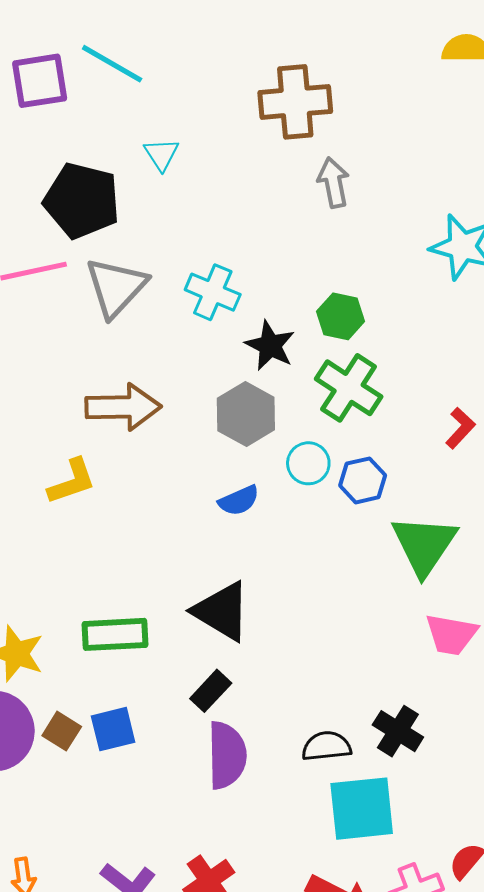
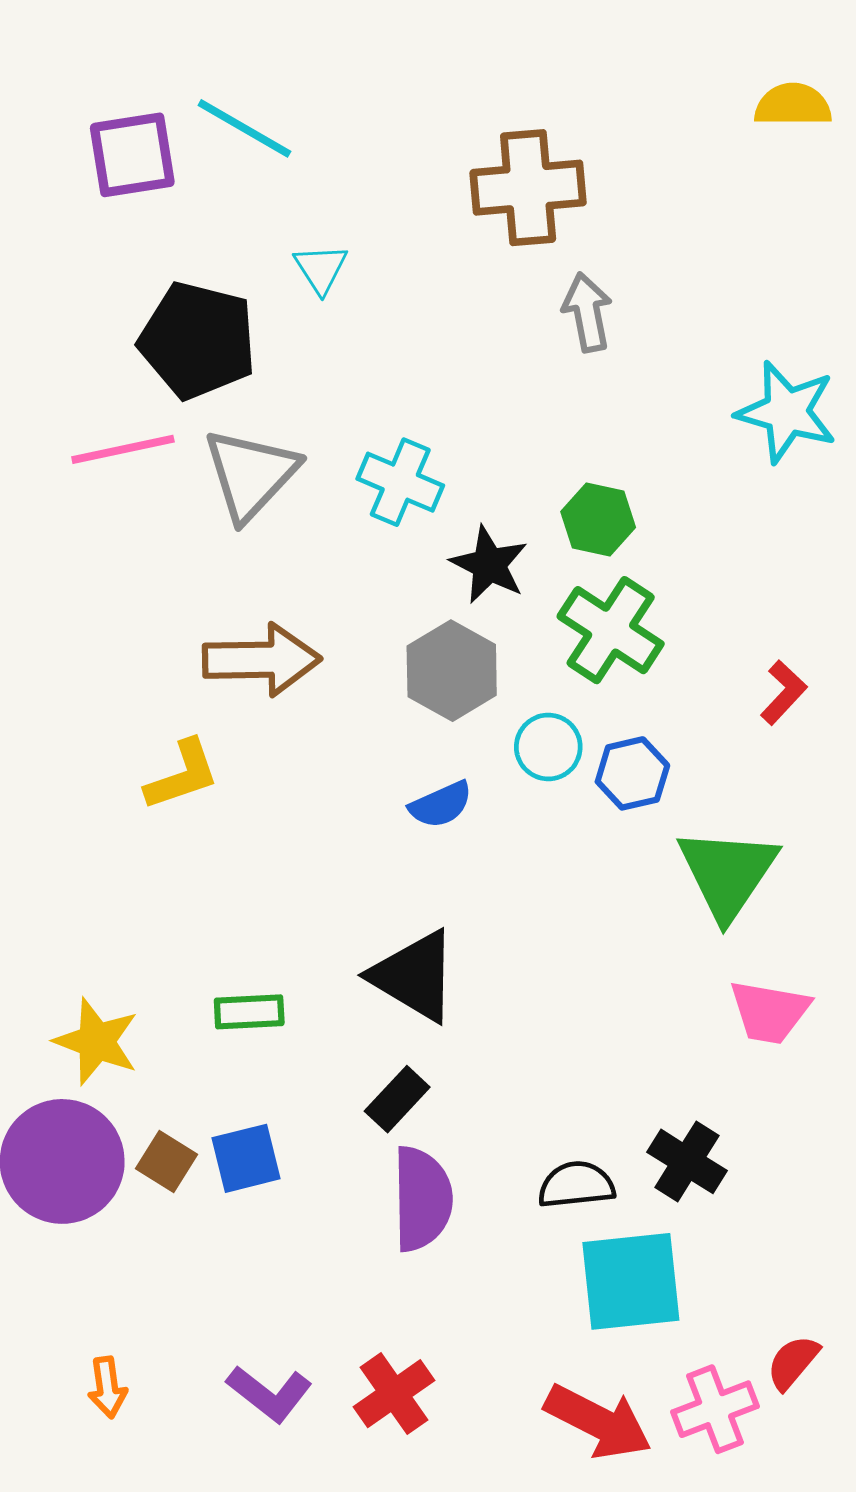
green rectangle: (115, 634) -> (249, 1012), size x0.7

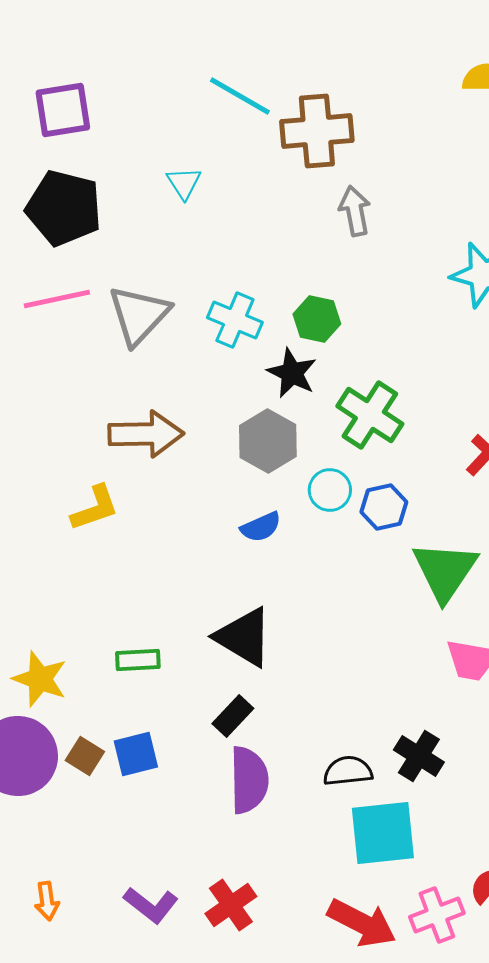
cyan line: (244, 128) -> (240, 96), moved
black pentagon: (198, 340) -> (64, 208), moved
green hexagon: (598, 519) -> (317, 319), moved

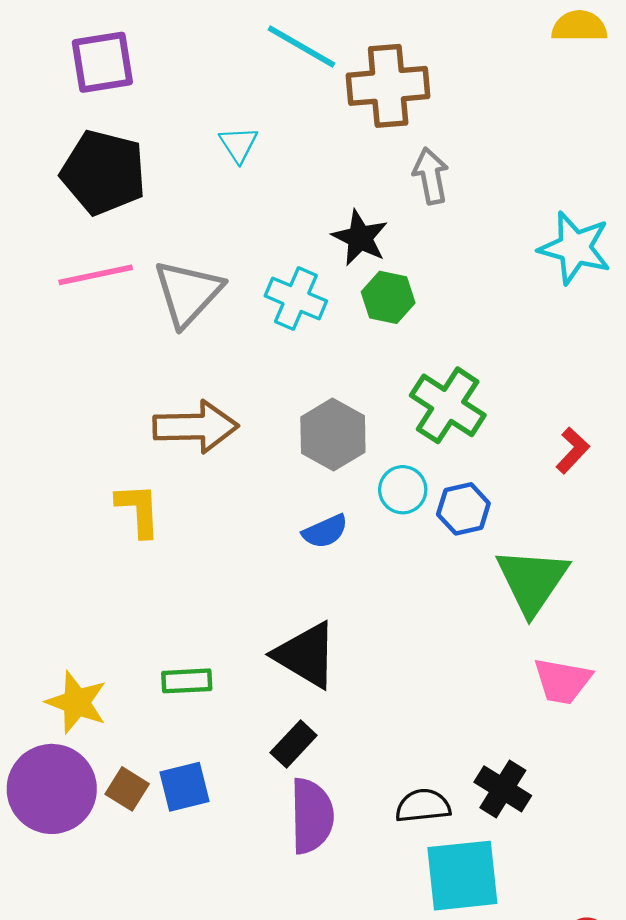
black star: (292, 373) -> (360, 238), moved
yellow L-shape: (95, 508) -> (138, 510), turned -74

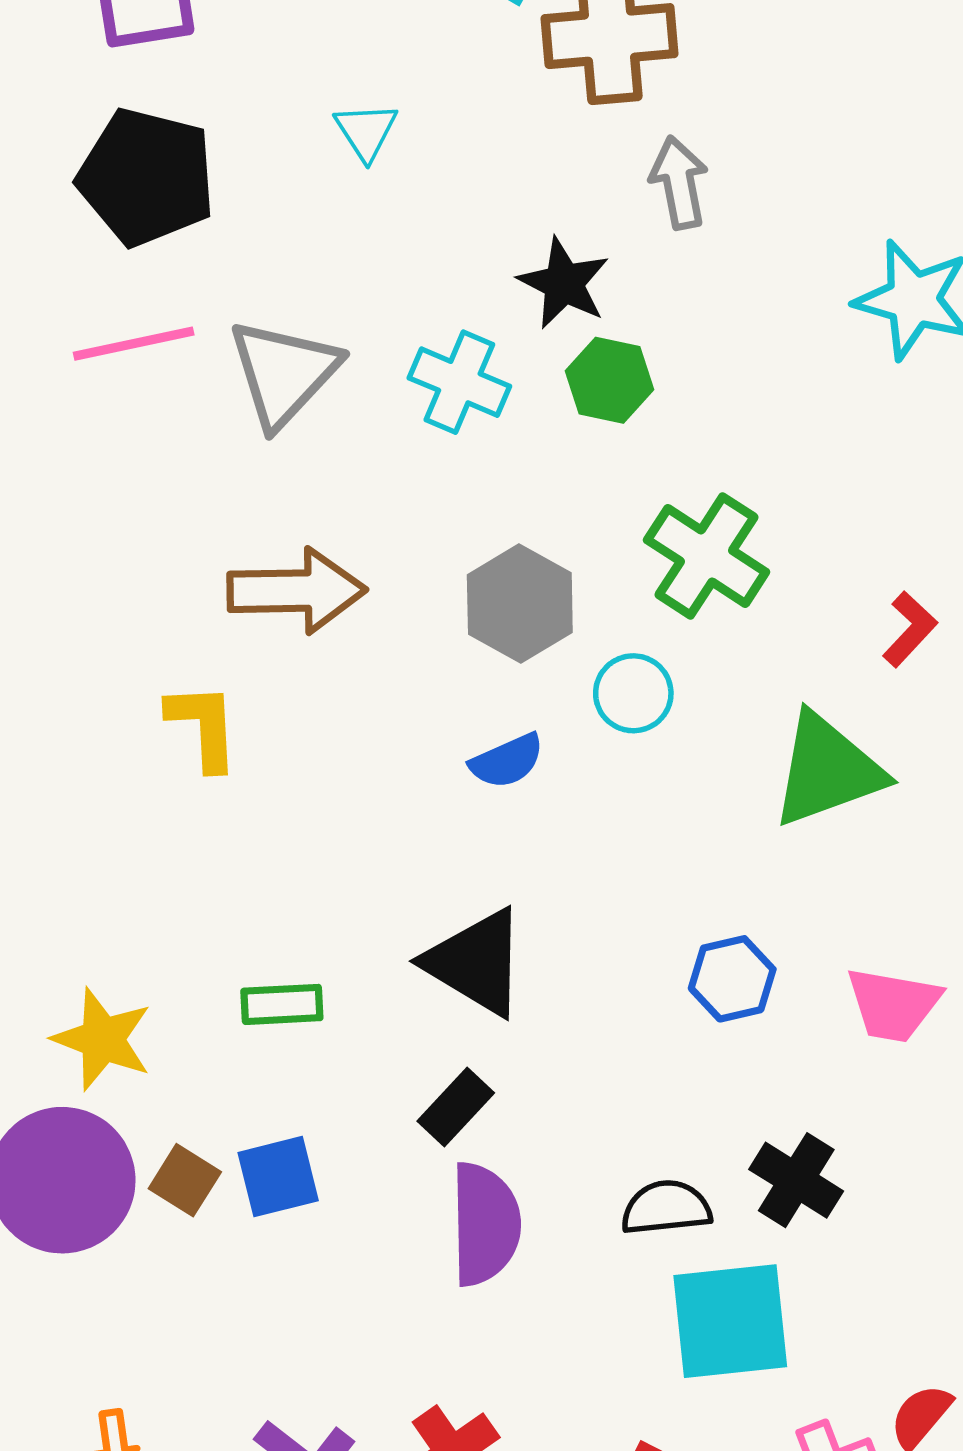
blue hexagon: (463, 509) -> (732, 979), moved
green triangle: (532, 581) -> (827, 770), moved, turned 36

